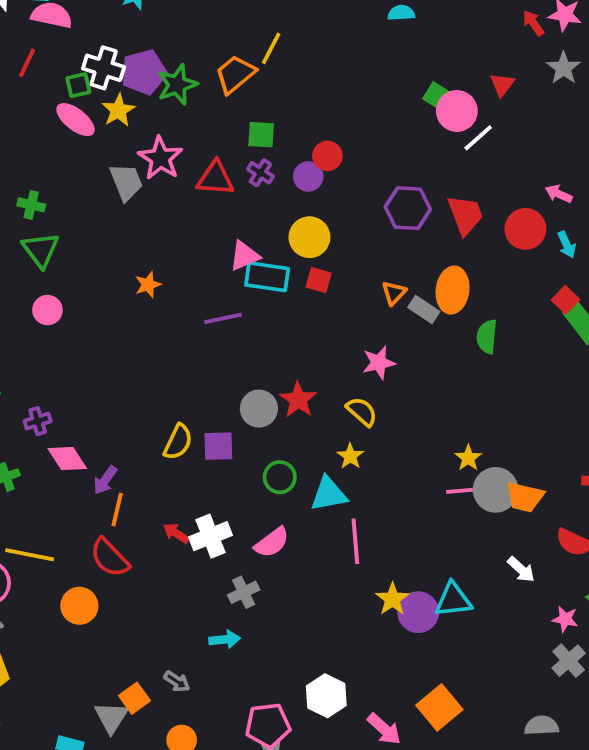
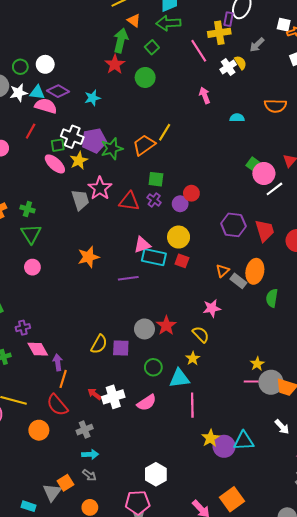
orange star: (148, 285) -> (88, 257), size x1.5
purple arrow: (105, 480) -> (58, 362), turned 133
gray cross: (244, 592) -> (85, 430), moved
cyan arrow: (225, 639) -> (90, 454), moved
white hexagon: (326, 696) -> (156, 474), moved

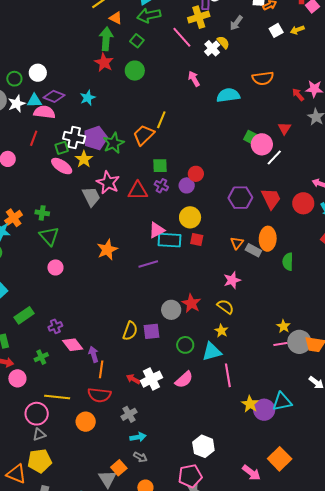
cyan semicircle: (237, 118) -> (228, 95), size x1.6
red semicircle: (57, 405) -> (99, 395), turned -35

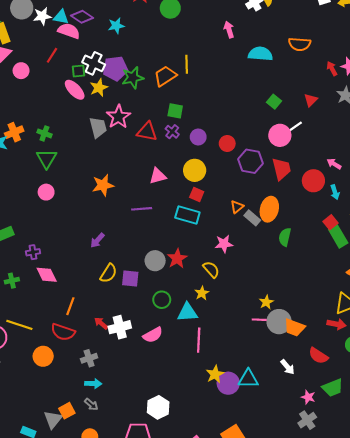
yellow line: (161, 120) -> (187, 64), turned -36
pink circle: (262, 144) -> (280, 135), moved
red circle: (196, 174) -> (227, 143), moved
cyan rectangle: (170, 240) -> (187, 215), moved
purple arrow: (94, 354) -> (97, 240), moved, turned -133

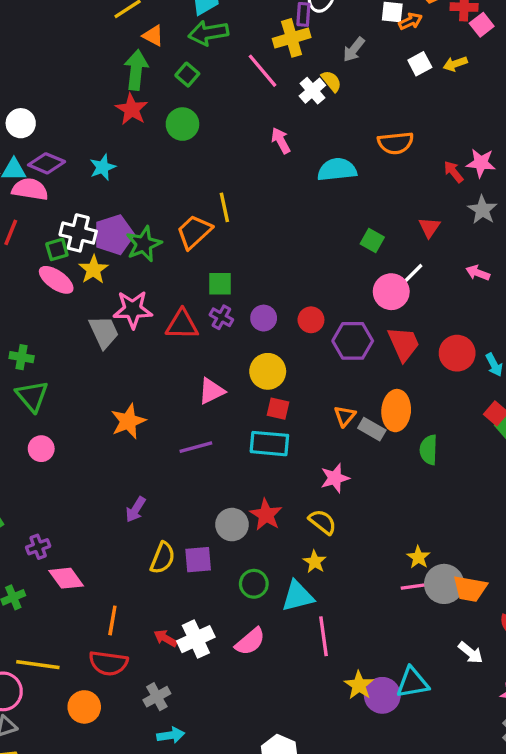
pink star: (118, 117) -> (133, 309), turned -30
pink arrow: (334, 164) -> (478, 273), moved

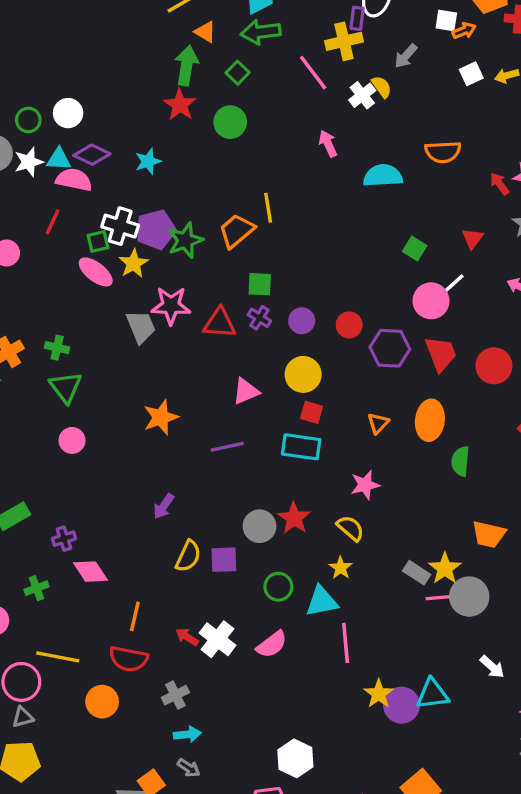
gray rectangle: (372, 429) -> (417, 573), moved
yellow star: (418, 557) -> (445, 568), size x1.4
orange trapezoid: (470, 589) -> (489, 534), moved
white cross: (196, 639) -> (218, 639), turned -30

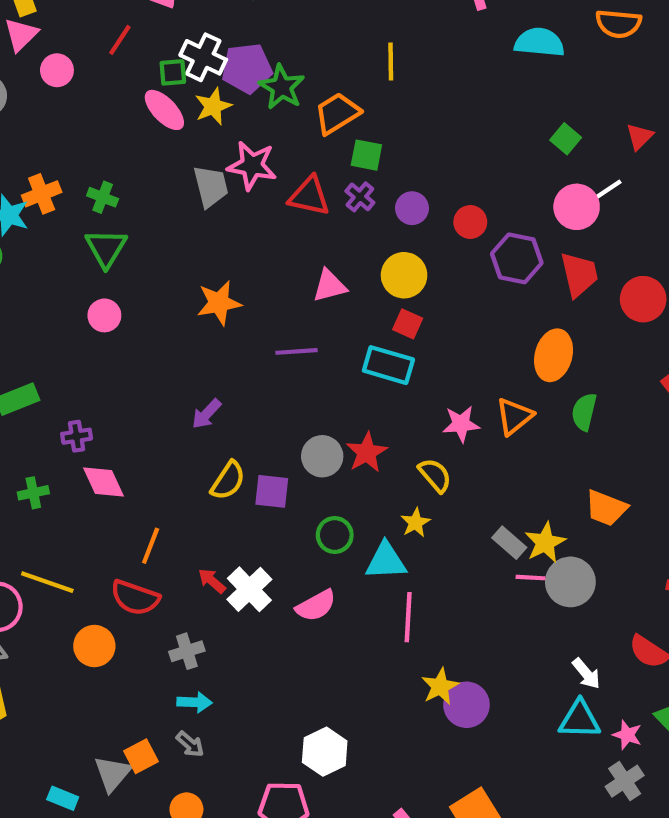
orange trapezoid: (237, 231) -> (337, 113), moved
green star: (185, 240) -> (282, 87), turned -30
orange triangle: (378, 423) -> (514, 416), moved, size x1.4
cyan triangle: (432, 694) -> (580, 720), moved

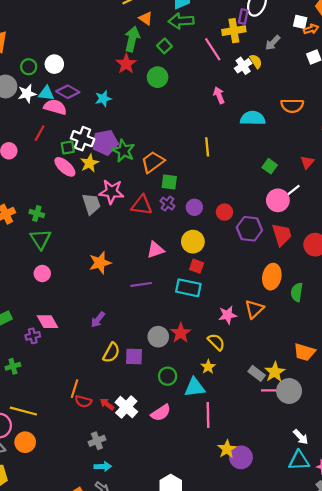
yellow line: (391, 61) -> (207, 147), moved
green semicircle: (584, 412) -> (297, 292), moved
pink diamond: (104, 482) -> (47, 322), moved
red semicircle: (135, 598) -> (83, 401), moved, size x0.7
orange circle: (94, 646) -> (25, 442), moved

